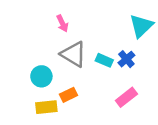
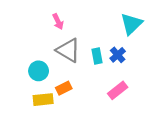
cyan rectangle: (104, 60) -> (97, 56), turned 56

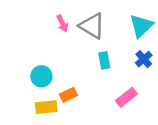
gray triangle: (68, 50) -> (92, 26), moved
blue cross: (118, 55) -> (144, 59), moved

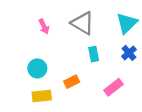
pink arrow: (62, 23) -> (44, 26), moved
orange rectangle: (69, 95) -> (72, 82), moved

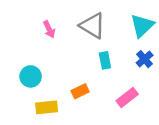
cyan circle: (37, 68) -> (31, 76), moved

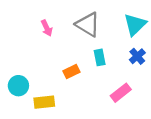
cyan circle: (31, 76) -> (18, 86), moved
orange rectangle: (80, 91) -> (71, 72), moved

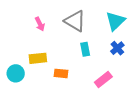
orange rectangle: (71, 72) -> (61, 73), moved, turned 32
yellow rectangle: (44, 102) -> (38, 58), moved

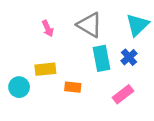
blue cross: (117, 48) -> (129, 57), moved
cyan rectangle: (85, 49) -> (102, 58), size x1.5

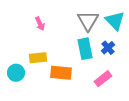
gray triangle: (90, 25) -> (88, 21), moved, turned 30
cyan triangle: (137, 25) -> (115, 21), turned -30
orange rectangle: (73, 87) -> (61, 73), size x1.5

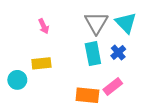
orange rectangle: (61, 73) -> (87, 95), moved

